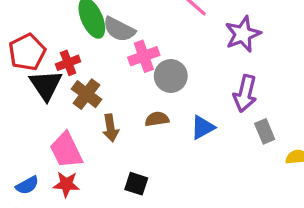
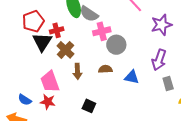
blue triangle: (203, 127) -> (132, 77), turned 35
blue semicircle: (27, 185) -> (25, 100), turned 56

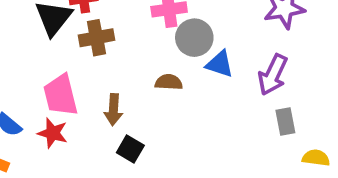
brown cross: (66, 50) -> (96, 38), turned 30
brown arrow: (77, 71) -> (113, 110), moved
blue triangle: (132, 77) -> (220, 64), moved

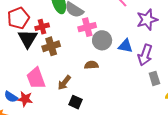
blue triangle: (220, 64) -> (125, 46), moved
brown arrow: (113, 110) -> (64, 83), turned 42
red star: (53, 133) -> (25, 99), moved

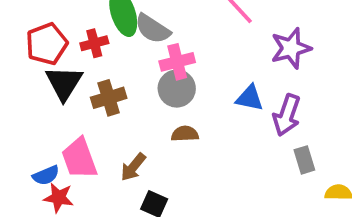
red cross: (42, 27) -> (94, 43), moved
gray circle: (102, 40) -> (177, 88), moved
blue semicircle: (11, 97) -> (46, 175), moved, turned -56

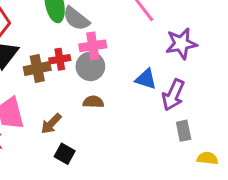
red cross: (94, 43) -> (60, 59), moved

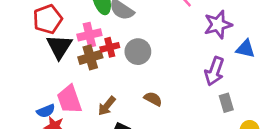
pink cross: (93, 46) -> (89, 35), moved
blue triangle: (146, 79) -> (245, 49), moved
brown semicircle: (93, 102) -> (153, 99), moved, turned 30

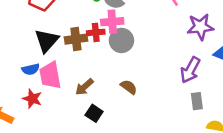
pink cross: (89, 35) -> (112, 22), moved
black triangle: (59, 47) -> (47, 41), moved
blue semicircle: (46, 111) -> (31, 69), moved

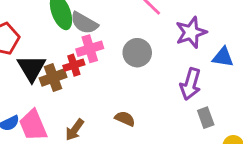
gray circle: (121, 40) -> (137, 53), moved
black triangle: (47, 41) -> (31, 68), moved

